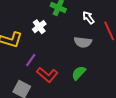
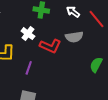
green semicircle: (79, 73) -> (96, 65), moved
red L-shape: (47, 75) -> (50, 46), moved

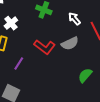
white cross: (28, 34) -> (11, 23), moved
gray semicircle: (74, 37) -> (70, 43), turned -30

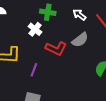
white cross: (11, 23) -> (35, 29), moved

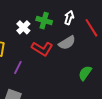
green cross: (48, 12) -> (44, 21), moved
white arrow: (79, 15) -> (69, 18), turned 64

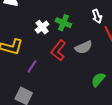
white arrow: (69, 18) -> (97, 16), moved, turned 136
red L-shape: (42, 49) -> (58, 50), turned 90

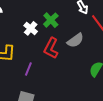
green cross: (63, 23) -> (51, 20), turned 35

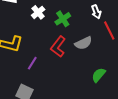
white cross: (31, 28) -> (38, 12), moved

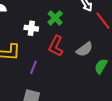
white cross: (38, 12) -> (31, 28), moved, turned -32
gray semicircle: (83, 43) -> (85, 49), moved

